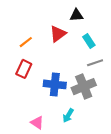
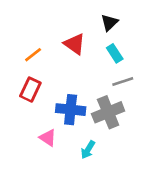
black triangle: (76, 15) -> (109, 23), moved, turned -40
red triangle: (58, 34) -> (75, 44), turned -48
pink triangle: (37, 123) -> (48, 138), moved

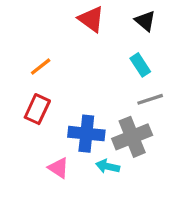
black triangle: (109, 23) -> (145, 21), moved, turned -36
red triangle: (75, 44) -> (91, 19), moved
cyan arrow: (88, 150) -> (108, 166), moved, turned 72

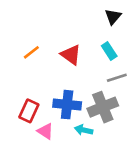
red triangle: (91, 19) -> (71, 55), moved
black triangle: (145, 21) -> (113, 17), turned 30
red rectangle: (37, 109) -> (29, 111), moved

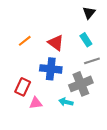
blue cross: (67, 105) -> (51, 69), moved
pink triangle: (45, 131) -> (36, 103), turned -40

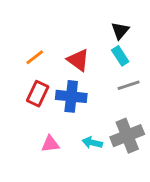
black triangle: (89, 13) -> (120, 31), moved
gray cross: (81, 84) -> (127, 136), moved
red rectangle: (23, 87) -> (38, 94), moved

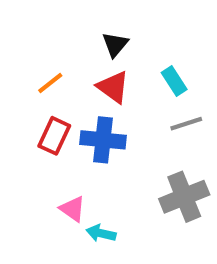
black triangle: (120, 31) -> (115, 44), moved
cyan arrow: (92, 143) -> (101, 233), moved
pink triangle: (50, 144) -> (73, 209), turned 42

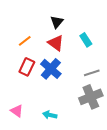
gray line: (186, 124) -> (92, 73), moved
blue cross: (103, 140) -> (51, 69), turned 35
pink triangle: (73, 209) -> (17, 111), moved

